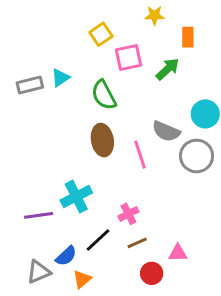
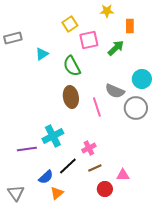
gray rectangle: (30, 85) -> (13, 38), moved
gray triangle: (39, 272) -> (16, 193), moved, turned -42

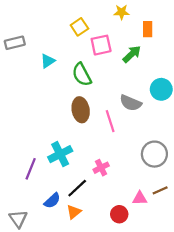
gray circle: (136, 108) -> (154, 154), moved
purple line: (27, 149) -> (31, 169), turned -60
brown line: (95, 168) -> (160, 190), moved
orange triangle: (57, 193) -> (74, 212), moved

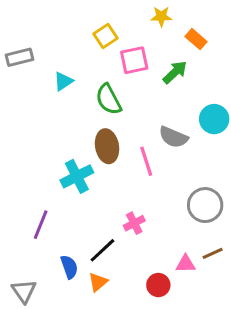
orange rectangle: (148, 29) -> (196, 39), turned -49
cyan cross: (60, 154) -> (77, 176), moved
blue semicircle: (52, 201) -> (69, 267), turned -66

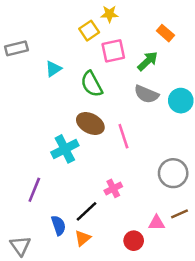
yellow star: (161, 16) -> (109, 14), moved
gray semicircle: (173, 137) -> (146, 94), moved
brown ellipse: (107, 146) -> (90, 123), turned -52

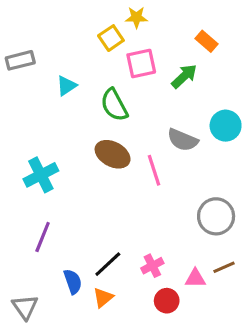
gray semicircle: (146, 94) -> (183, 140), moved
cyan cross: (65, 149) -> (41, 175), moved
pink cross: (113, 188) -> (152, 266), moved

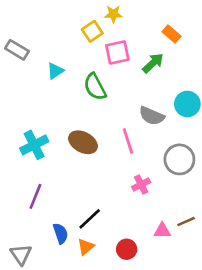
gray rectangle: (20, 60) -> (17, 50), turned 45
brown ellipse: (113, 154) -> (83, 142), moved
gray circle: (216, 216) -> (179, 159), moved
pink cross: (152, 266) -> (141, 185), moved
red circle: (167, 301) -> (127, 249), moved

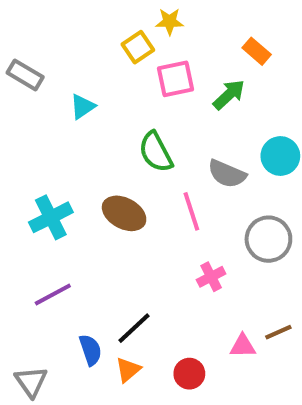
green semicircle: (95, 87) -> (156, 152), moved
purple line: (35, 196) -> (53, 294), turned 40

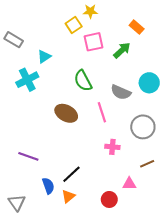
cyan cross: (51, 217) -> (27, 80), moved
pink cross: (211, 277) -> (112, 147), turned 32
purple line: (53, 294) -> (28, 156), turned 48
brown line: (278, 332) -> (147, 164), moved
red circle: (189, 374) -> (109, 199), moved

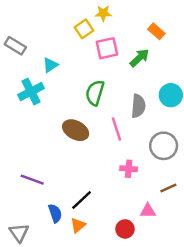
green semicircle: (83, 81) -> (95, 93), turned 45
gray semicircle: (121, 92) -> (138, 106), turned -108

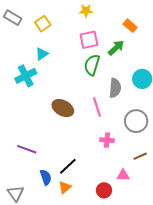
yellow square: (84, 29) -> (43, 24), moved
gray rectangle: (15, 46) -> (13, 18), moved
green semicircle: (95, 93) -> (92, 65), moved

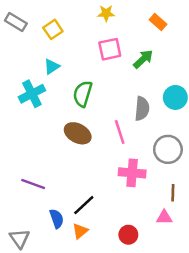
orange rectangle: (130, 26) -> (158, 22), moved
green semicircle: (92, 65) -> (83, 94), moved
pink cross: (107, 140) -> (132, 173), size x1.5
brown line: (140, 156) -> (173, 193), turned -64
pink triangle: (123, 175) -> (164, 217), moved

